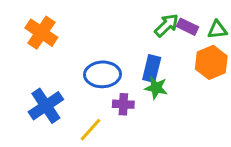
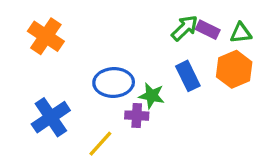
blue rectangle: (152, 68) -> (188, 76), moved, turned -40
green star: (156, 88) -> (152, 96), moved

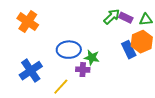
blue rectangle: (188, 76) -> (129, 50), moved

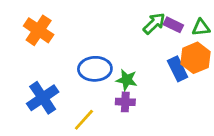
purple cross: (83, 70) -> (125, 102), moved

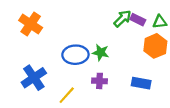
blue rectangle: (178, 69) -> (141, 83), moved, turned -54
green star: (127, 80) -> (101, 52), moved

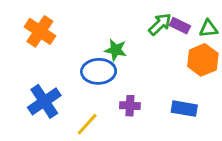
green star: (101, 52) -> (116, 50), moved

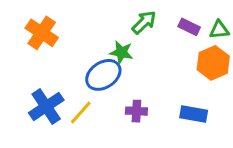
green arrow: (160, 24) -> (144, 22), moved
blue ellipse: (99, 71) -> (103, 75), turned -32
yellow line: (87, 124) -> (81, 113), moved

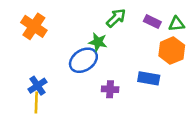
blue cross: (46, 107) -> (37, 86), size x0.7
yellow line: (81, 113) -> (36, 103), moved, turned -40
blue rectangle: (194, 114) -> (149, 78), moved

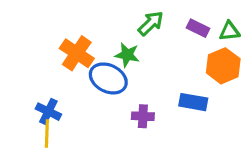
orange cross: (34, 26) -> (77, 53), moved
blue ellipse: (83, 60) -> (108, 78), turned 60
blue cross: (37, 86) -> (48, 112), turned -30

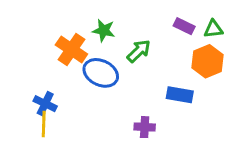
green arrow: (151, 23) -> (139, 51), moved
green star: (127, 55) -> (104, 30), moved
purple cross: (143, 116) -> (145, 127), moved

